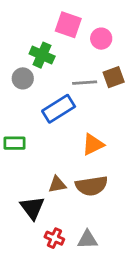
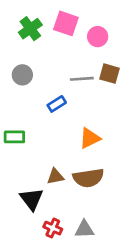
green cross: (42, 55) -> (30, 29), moved, turned 30
brown square: (114, 77) -> (109, 74), turned 36
blue rectangle: (59, 109) -> (57, 104), size x0.6

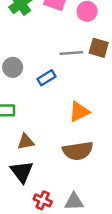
gray circle: (22, 75) -> (13, 67), moved
brown triangle: (55, 177) -> (26, 142), moved

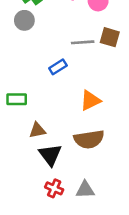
gray circle: (13, 67) -> (24, 20), moved
black triangle: (22, 172) -> (50, 155), moved

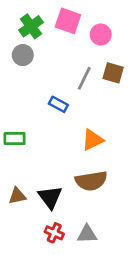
gray line: (83, 42) -> (84, 78), turned -60
blue rectangle: (58, 67) -> (58, 104), turned 60
brown triangle: (37, 130) -> (17, 196), moved

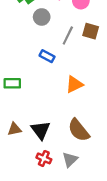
gray circle: (23, 55) -> (42, 17), moved
brown semicircle: (91, 181) -> (79, 130), moved, turned 60
gray triangle: (87, 234) -> (70, 160), turned -42

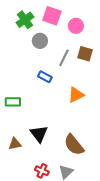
orange triangle: (74, 84) -> (76, 95), moved
black triangle: (41, 130) -> (39, 134), moved

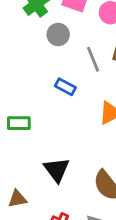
gray line: (64, 58) -> (93, 59), turned -48
brown triangle: (15, 144) -> (17, 199), moved

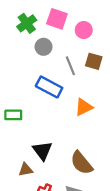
blue rectangle: (65, 87) -> (49, 87), size x1.6
brown triangle: (17, 199) -> (26, 170), moved

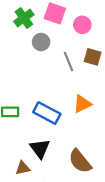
blue rectangle: (49, 87) -> (47, 113), moved

